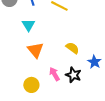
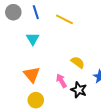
orange triangle: (35, 50) -> (32, 75), moved
pink arrow: (54, 74) -> (61, 81), moved

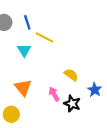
yellow line: (64, 19) -> (44, 37), moved
yellow circle: (36, 100) -> (11, 114), moved

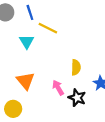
yellow semicircle: (71, 75) -> (76, 67), turned 56

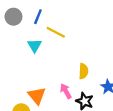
blue line: (30, 12) -> (38, 17), turned 40
orange triangle: (25, 81) -> (37, 96), moved

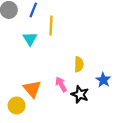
yellow line: (56, 32) -> (51, 25), turned 66

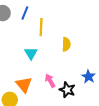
cyan triangle: (30, 39) -> (31, 53), moved
yellow semicircle: (79, 64) -> (66, 44), moved

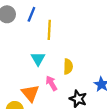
yellow semicircle: (66, 44) -> (68, 67), moved
pink arrow: (50, 81) -> (51, 83), moved

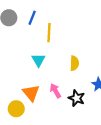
yellow semicircle: (68, 67) -> (74, 63), moved
pink arrow: (51, 83) -> (55, 91), moved

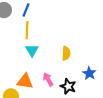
yellow line: (49, 33) -> (27, 30), moved
orange triangle: (31, 93) -> (25, 81), turned -42

